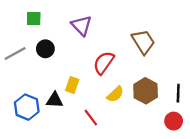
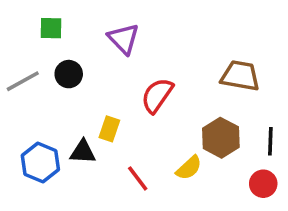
brown trapezoid: (143, 42) -> (240, 76), moved, turned -48
yellow semicircle: (115, 94) -> (189, 168), moved

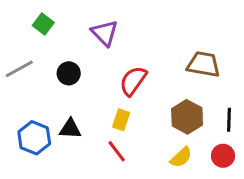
green square: (51, 28) -> (43, 24), turned 36
black circle: (69, 74) -> (69, 73), moved
yellow rectangle: (109, 129) -> (121, 120), moved
yellow semicircle: (189, 168) -> (181, 157), moved

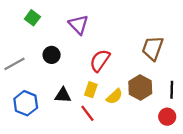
brown trapezoid: (204, 64) -> (153, 48), turned -80
gray line: (19, 69) -> (14, 64), moved
black triangle: (70, 129) -> (63, 95), moved
yellow semicircle: (181, 157) -> (114, 96), moved

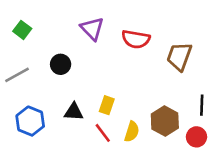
green square: (32, 18) -> (22, 30), moved
red semicircle: (100, 61) -> (136, 39), moved, turned -115
brown hexagon: (140, 87) -> (165, 121), moved
yellow semicircle: (114, 96) -> (132, 132), moved, turned -30

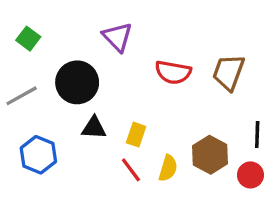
red semicircle: (136, 39) -> (173, 72), moved
black circle: (61, 64) -> (77, 82), size x1.6
black triangle: (74, 112) -> (94, 128), moved

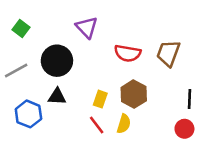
black triangle: (94, 128) -> (57, 97), moved
brown hexagon: (210, 155) -> (134, 94), moved

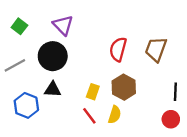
purple triangle: (87, 27) -> (63, 25), moved
red semicircle: (128, 53) -> (118, 49), turned 95

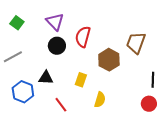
red semicircle: (118, 49) -> (83, 37), moved
black circle: (53, 56) -> (57, 46), moved, size x0.7
brown hexagon: (124, 87) -> (109, 60), moved
red line: (89, 116) -> (61, 105), moved

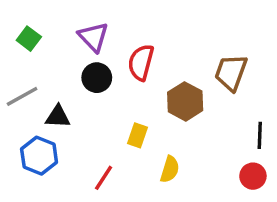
black triangle: (46, 78) -> (58, 117), moved
red line: (61, 105) -> (104, 178), turned 70

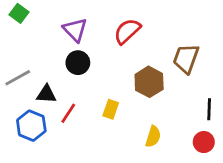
green square: (29, 39) -> (19, 13), moved
red semicircle: (141, 62) -> (127, 31), moved, turned 32
yellow semicircle: (170, 169) -> (153, 137), moved
red line: (104, 178) -> (68, 113), moved

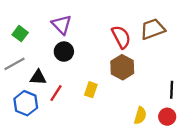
green square: (19, 13) -> (20, 34), moved
red semicircle: (127, 31) -> (121, 37), moved, turned 105
brown trapezoid: (186, 59) -> (153, 29), moved, turned 50
yellow semicircle: (153, 137) -> (140, 116), moved

